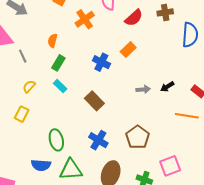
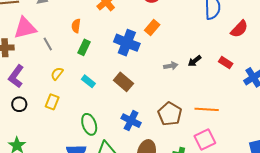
blue cross: (101, 62) -> (127, 43), size x1.4
cyan rectangle: (60, 86) -> (88, 81), moved
orange line: (187, 116) -> (207, 109), moved

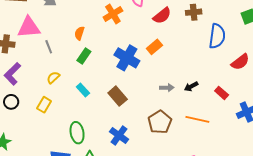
orange line: (207, 109) -> (197, 119), moved
brown pentagon: (170, 114) -> (160, 122), moved

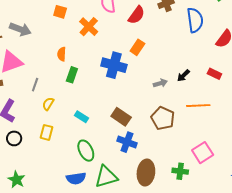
gray line: (49, 47) -> (35, 85), moved, turned 56
cyan rectangle: (83, 90) -> (82, 117), moved
brown rectangle: (118, 96) -> (121, 117), moved

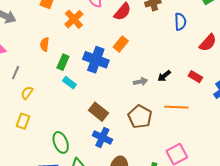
blue semicircle: (195, 20) -> (180, 22), size x0.7
green rectangle: (72, 75) -> (63, 62), moved
cyan rectangle: (82, 117) -> (69, 83), moved

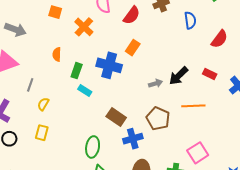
black arrow: (164, 76) -> (179, 76), size x1.5
blue cross: (102, 137) -> (133, 139), moved, turned -36
green ellipse: (61, 142) -> (93, 147), moved, turned 35

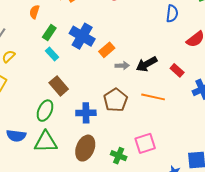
orange rectangle: (133, 48) -> (107, 50), moved
brown rectangle: (116, 117) -> (59, 86), moved

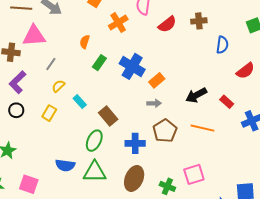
cyan rectangle: (52, 54) -> (80, 102), moved
gray arrow: (122, 66) -> (154, 103), moved

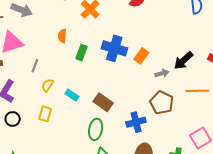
gray arrow: (154, 103) -> (162, 73), moved

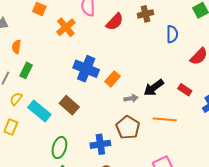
orange semicircle: (62, 36) -> (16, 47), moved
green rectangle: (82, 53) -> (26, 70), moved
cyan rectangle: (72, 95) -> (39, 111), size x1.6
brown rectangle: (103, 102) -> (69, 105), moved

